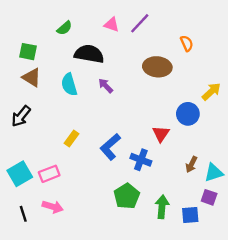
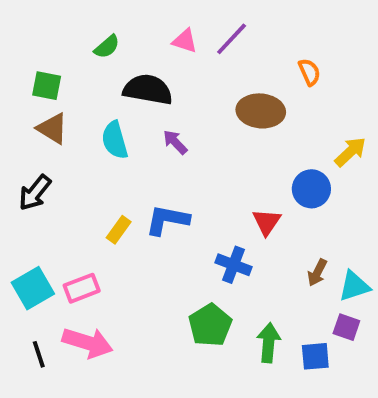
blue L-shape: (110, 147) -> (167, 220), moved, turned 52
pink arrow: (53, 207) -> (87, 343), size x1.4

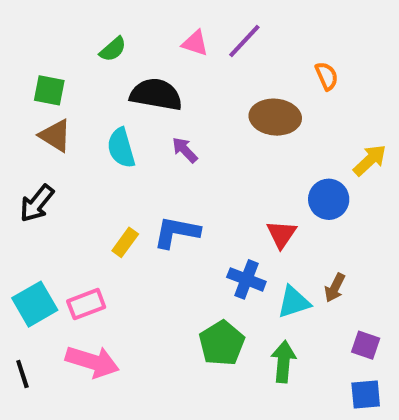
cyan triangle: (354, 286) -> (294, 302), moved
black line: (39, 354) -> (22, 374), moved
blue square: (315, 356) -> (366, 395), moved

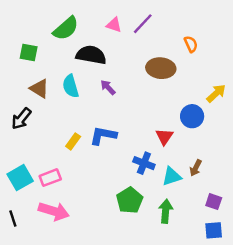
green semicircle: (113, 49) -> (66, 28), size x1.6
brown triangle: (55, 136) -> (39, 89), moved

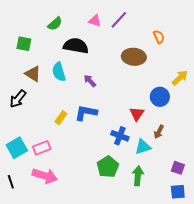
green semicircle: (66, 28) -> (55, 24), size x0.7
purple arrow: (108, 87) -> (90, 81), moved
brown arrow: (196, 168) -> (159, 132), moved

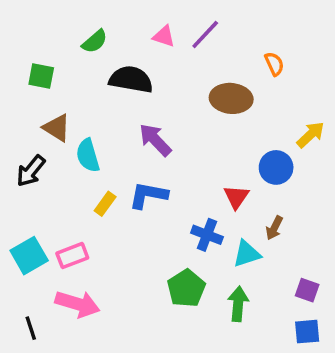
cyan semicircle: (59, 72) -> (88, 155), moved
purple arrow: (90, 81) -> (155, 140), size x1.5
black line: (11, 182) -> (31, 328), moved

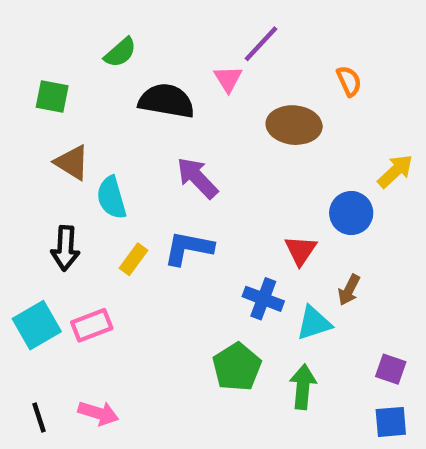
pink triangle: (164, 36) -> (228, 79), moved, turned 40
black arrow: (31, 171) -> (65, 248), moved, turned -36
pink arrow: (77, 304) -> (98, 413), moved, size x0.7

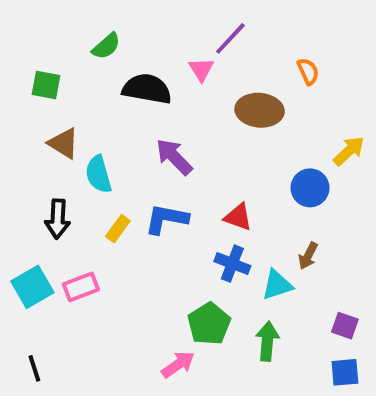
red triangle: (301, 250) -> (238, 217), moved, turned -44
pink arrow: (98, 413) -> (178, 365), moved, turned -52

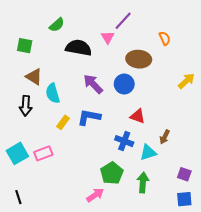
blue circle: (310, 188) -> (124, 84), moved
red triangle: (238, 217) -> (138, 116), moved
black arrow: (58, 219) -> (26, 106), moved

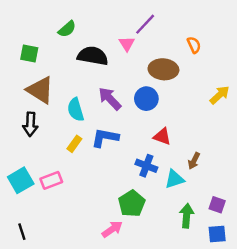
brown triangle: (34, 77) -> (40, 90), size x1.4
cyan semicircle: (53, 93) -> (76, 110), moved
green arrow: (143, 183) -> (187, 216), moved

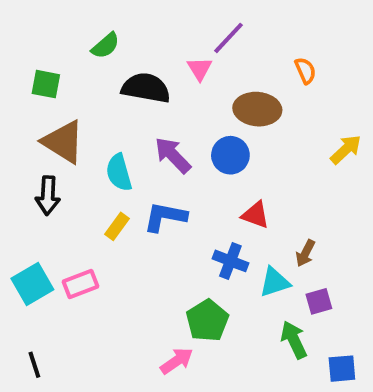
purple square: (217, 205) -> (319, 301), moved, turned -35
green arrow: (187, 216) -> (294, 340), turned -30

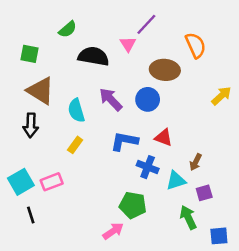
orange semicircle: (305, 71) -> (196, 45), size x1.5
blue L-shape: (165, 217) -> (124, 141), moved
green pentagon: (207, 321) -> (133, 205), turned -30
black line: (34, 365) -> (31, 215), moved

